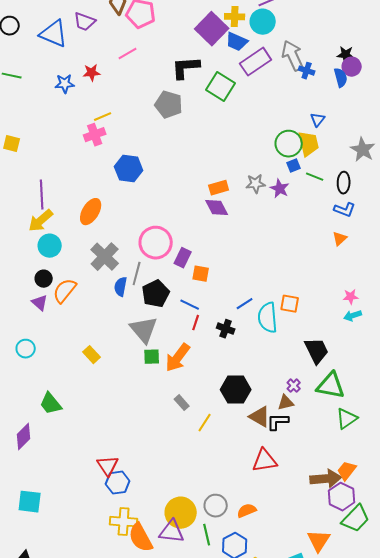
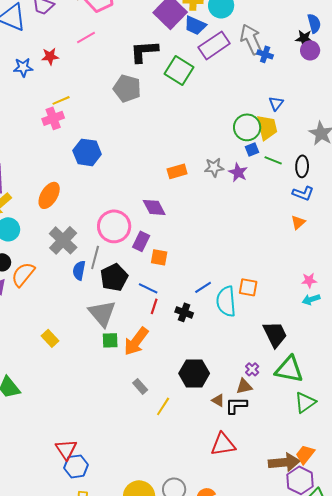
blue semicircle: (341, 78) -> (314, 23), moved
purple diamond: (217, 208) -> (154, 207), moved
brown triangle: (260, 417) -> (218, 400), size x0.6

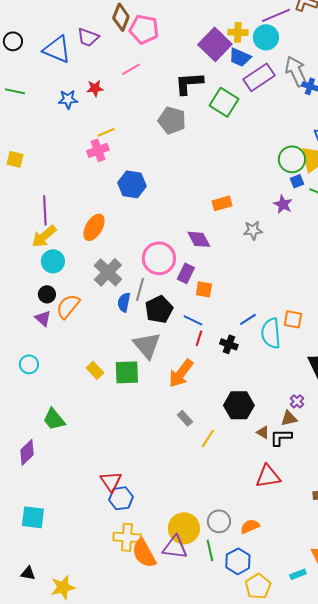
gray star: (214, 167) -> (253, 230), moved
green square: (110, 340) -> (127, 372), moved, size x1.5

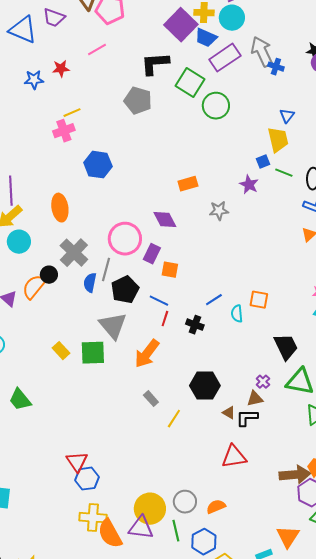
green circle: (292, 159) -> (216, 106), moved
orange ellipse: (94, 227) -> (60, 208), turned -40
black circle: (47, 294) -> (49, 275), moved
cyan semicircle: (271, 333) -> (237, 314), size x0.6

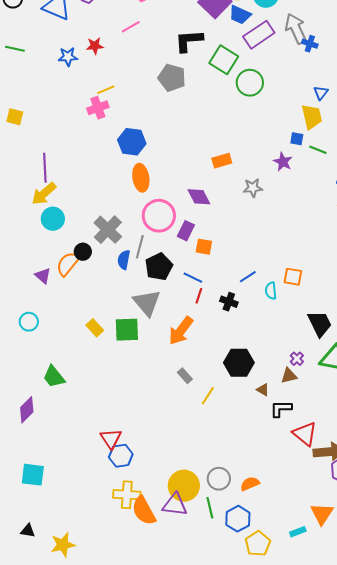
blue square: (263, 162) -> (297, 139), turned 32
orange ellipse: (60, 208) -> (141, 178), moved
black L-shape: (247, 418) -> (281, 409), moved
red triangle: (234, 457) -> (305, 434), moved, turned 48

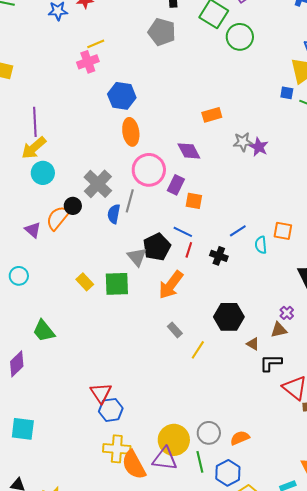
purple star: (283, 162) -> (259, 147), moved
black pentagon: (159, 267) -> (157, 247), moved
gray triangle: (147, 303) -> (137, 257), size x0.7

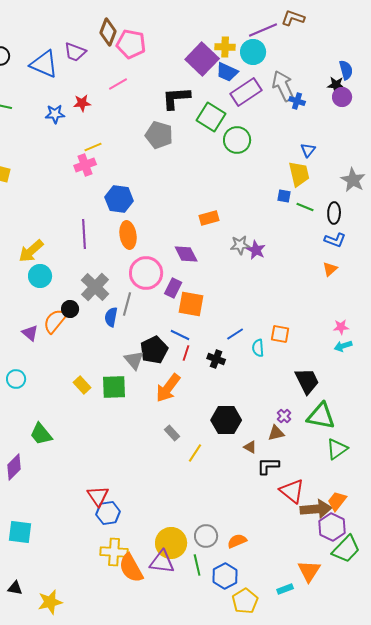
purple line: (35, 122) -> (84, 234), moved
orange square: (194, 201) -> (191, 304), size x1.5

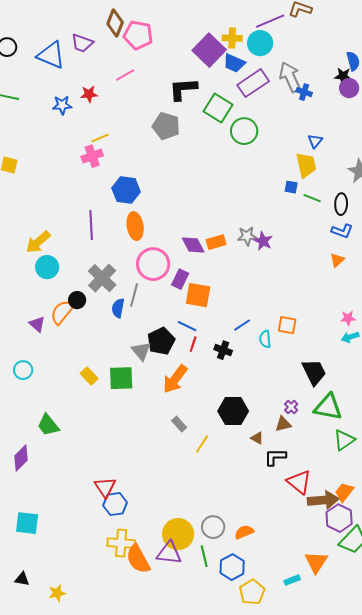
orange rectangle: (209, 218) -> (216, 242), moved
yellow star: (50, 602) -> (57, 593), size x0.7

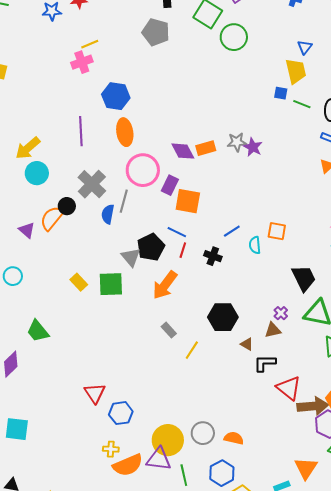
blue hexagon: (115, 504) -> (121, 413), moved
orange semicircle: (244, 532) -> (234, 438), turned 36
yellow cross: (121, 543) -> (111, 449), size x0.6
green line: (204, 556) -> (184, 475), moved
orange semicircle: (138, 559) -> (128, 465), turned -84

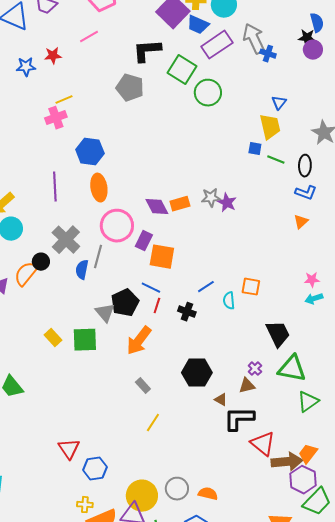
yellow line: (192, 350) -> (153, 423), moved
black L-shape: (265, 363) -> (239, 419), size x1.4

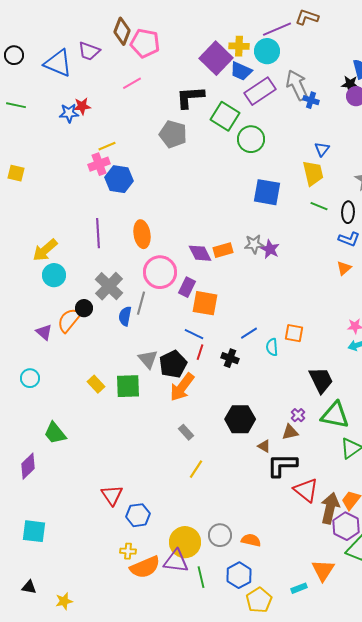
red star: (53, 56) -> (82, 106), moved
blue square: (255, 149) -> (267, 192), moved, size x2.0
blue hexagon: (90, 152) -> (119, 179), moved
black pentagon: (125, 303) -> (173, 364), moved
brown arrow: (287, 462) -> (330, 508), turned -72

